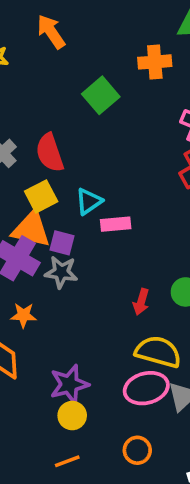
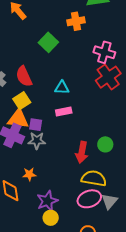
cyan triangle: (89, 201) -> (62, 88), moved, turned 42
red arrow: (141, 302) -> (82, 152), size x1.5
orange star: (23, 315) -> (29, 174), moved

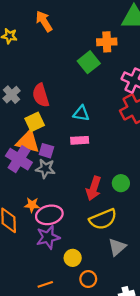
green square: (48, 42) -> (89, 62), moved
yellow semicircle: (94, 178) -> (103, 219), turned 140
pink ellipse: (89, 199) -> (49, 215), moved
yellow circle: (51, 218) -> (73, 258), moved

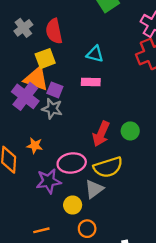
pink ellipse: (49, 215) -> (72, 163), moved
gray triangle: (117, 247) -> (94, 189), moved

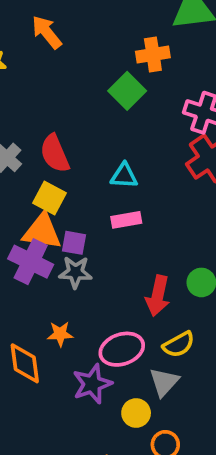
yellow square: (45, 59) -> (50, 198), turned -30
yellow semicircle: (108, 167) -> (179, 344), size x0.7

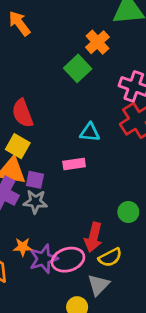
orange cross: (153, 54) -> (97, 42), turned -35
cyan triangle: (124, 176) -> (90, 132), moved
red arrow: (158, 296) -> (93, 237), moved
purple star: (92, 384) -> (43, 259), moved

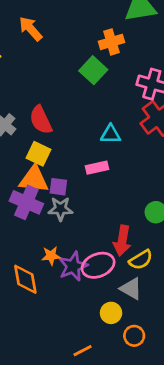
orange cross: (97, 42) -> (111, 42), turned 30
gray triangle: (98, 285) -> (131, 289), turned -40

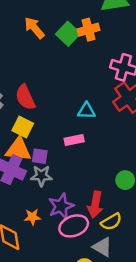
orange arrow: (31, 29) -> (34, 28), moved
green square: (93, 70) -> (68, 34), moved
purple star: (73, 266) -> (61, 206), moved

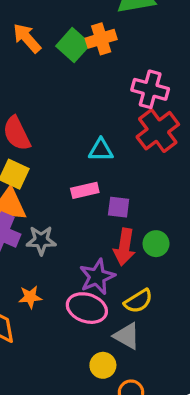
purple square: (40, 156) -> (119, 207), moved
red arrow: (95, 205) -> (124, 247), moved
purple star: (61, 206) -> (97, 277), moved
pink ellipse: (74, 226) -> (87, 308), turned 40

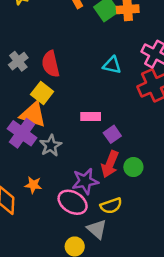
cyan triangle: (101, 150) -> (112, 65), moved
purple square: (119, 207) -> (112, 134), turned 35
gray star: (41, 240) -> (51, 146), turned 30

